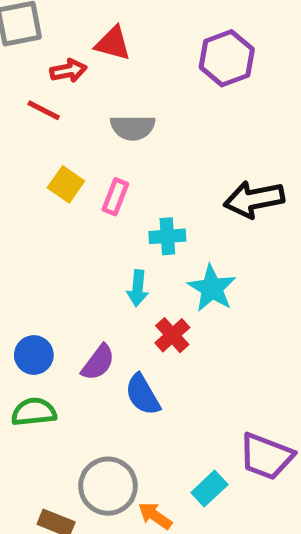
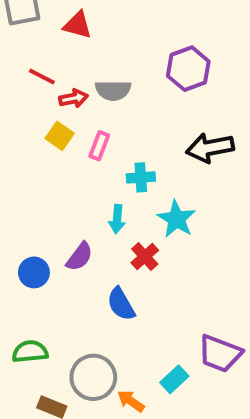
red triangle: (113, 43) -> (77, 25), moved
purple hexagon: (227, 58) -> (188, 69), moved
red arrow: (68, 71) -> (74, 98), moved
purple semicircle: (98, 362) -> (79, 257), moved
green semicircle: (34, 412) -> (30, 352), moved

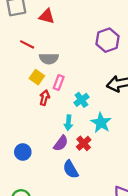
gray semicircle: (113, 90) -> (49, 59), moved
red arrow: (74, 98) -> (45, 98), moved, turned -64
cyan cross: (141, 177) -> (81, 100), turned -32
purple semicircle: (79, 257) -> (61, 143), moved

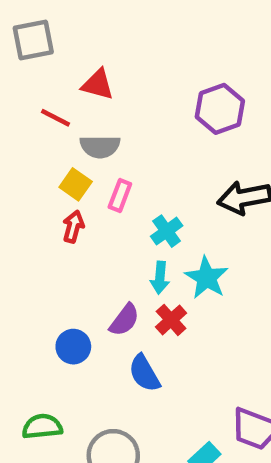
red triangle: (47, 16) -> (98, 84), moved
red arrow: (45, 98) -> (73, 227), moved
cyan arrow: (68, 123) -> (160, 278), moved
blue circle: (23, 152) -> (73, 347), moved

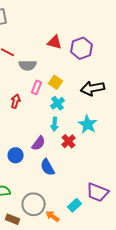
red triangle: (98, 84) -> (55, 42), moved
yellow square: (76, 184) -> (56, 82), moved
cyan star: (207, 278) -> (88, 124), moved
red cross: (171, 320) -> (69, 141), moved

